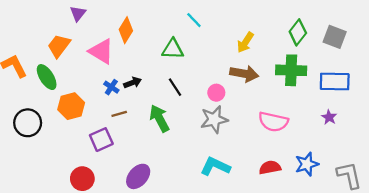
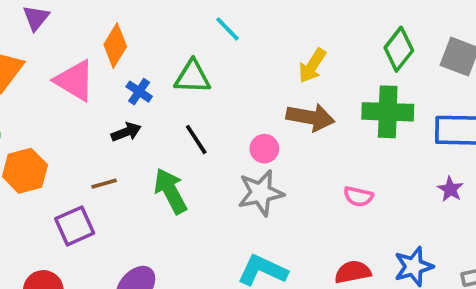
blue cross: (111, 87) -> (139, 92), moved
pink semicircle: (273, 122) -> (358, 197), size x0.6

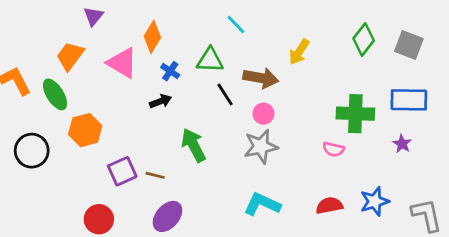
green cross: (388, 112) -> (355, 114), moved
brown arrow: (310, 117) -> (261, 78), moved
black line: (196, 139) -> (225, 94), moved
brown line: (104, 184) -> (155, 175), moved, turned 30

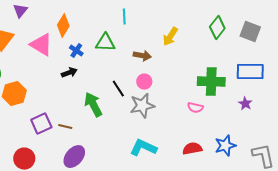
cyan line: (236, 24) -> (124, 17), turned 42
brown arrow: (261, 78) -> (142, 56), size x0.7
black line: (225, 94) -> (118, 89), moved

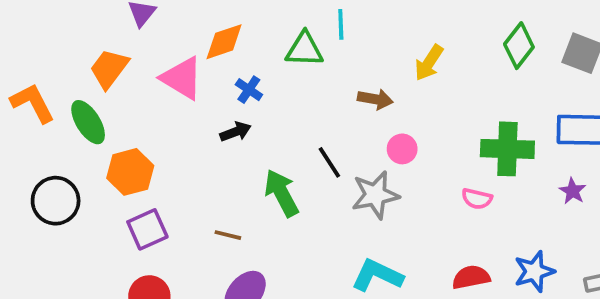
orange diamond: (63, 26) -> (224, 42), turned 40
green triangle: (105, 43) -> (304, 49), moved
pink circle: (144, 82) -> (402, 149), moved
purple square: (41, 124) -> (147, 229), moved

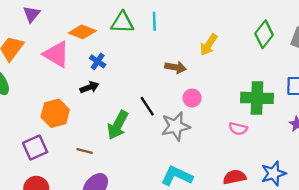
orange diamond: (224, 42) -> (82, 32), turned 40
green triangle: (304, 49) -> (122, 22), moved
orange hexagon: (130, 172) -> (55, 113), moved
green arrow: (281, 193) -> (118, 125), turned -124

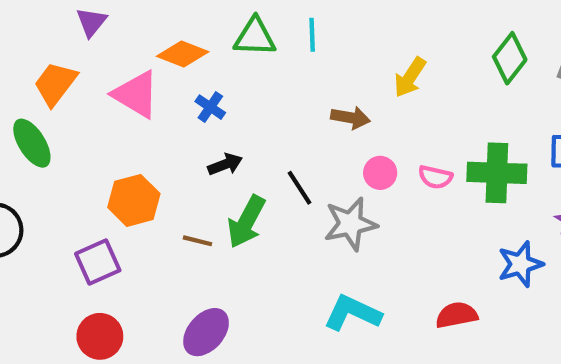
black arrow: (89, 87) -> (225, 164), moved
pink semicircle: (238, 129) -> (435, 177), moved
brown line: (85, 151) -> (198, 241), moved
blue star: (273, 173) -> (520, 264), moved

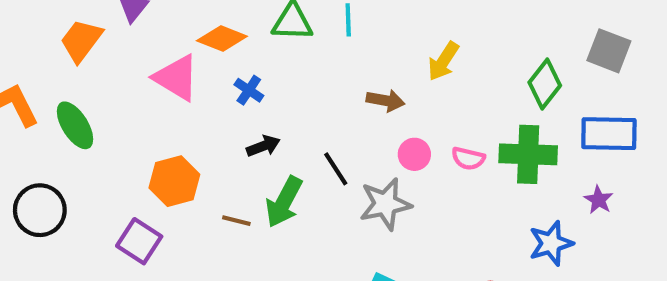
green diamond: (510, 58) -> (545, 84), moved
orange trapezoid: (55, 84) -> (81, 40), moved
purple square: (98, 262) -> (139, 241), turned -33

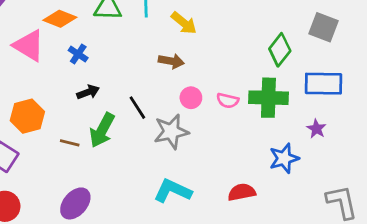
yellow arrow: (443, 61) -> (184, 23), moved, turned -84

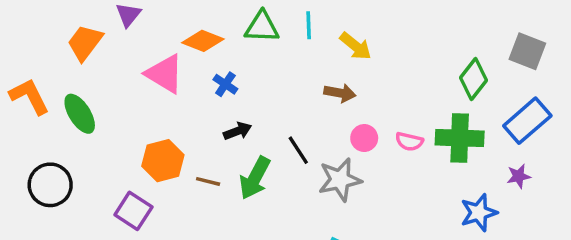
blue rectangle: (323, 84) -> (527, 121), turned -42
purple star: (316, 129) -> (519, 176), turned 30
brown line: (70, 143) -> (208, 181), moved

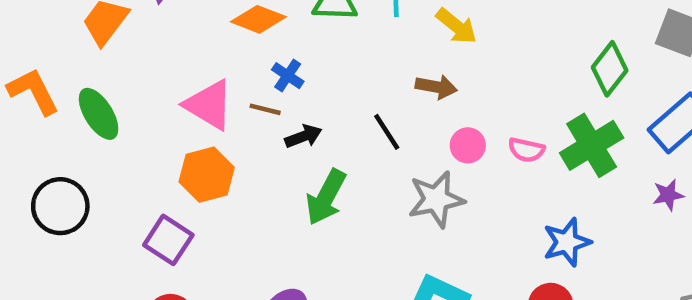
pink triangle: (165, 74) -> (209, 105), moved
green cross: (460, 138) -> (592, 145), turned -33
black line: (298, 150) -> (387, 132), moved
brown line: (208, 181) -> (265, 109), moved
blue star: (479, 213) -> (567, 242), moved

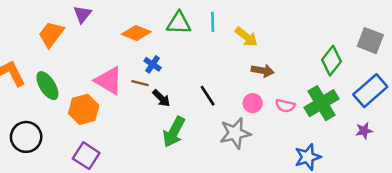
brown arrow: (436, 87) -> (263, 71), moved
black arrow: (303, 136) -> (161, 98), turned 66
orange hexagon: (207, 175) -> (84, 109), moved

